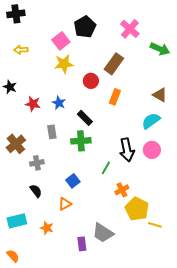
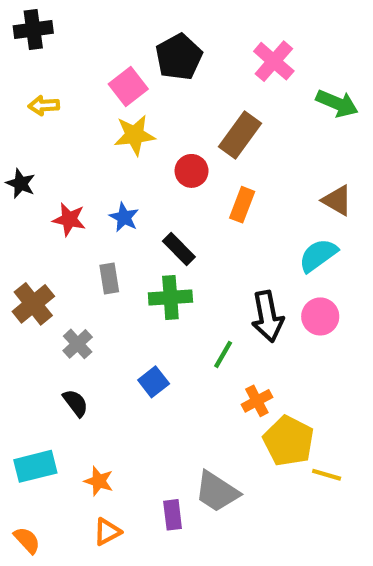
gray cross: (37, 163) -> (78, 344), turned -32
orange triangle: (65, 204) -> (107, 532), moved

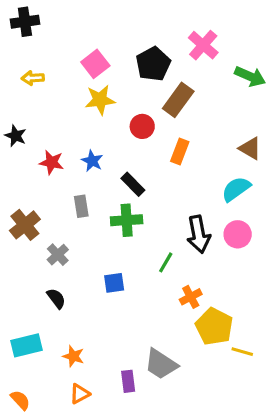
black pentagon: (179, 57) -> (153, 64), moved
blue square: (154, 382) -> (114, 283), turned 30

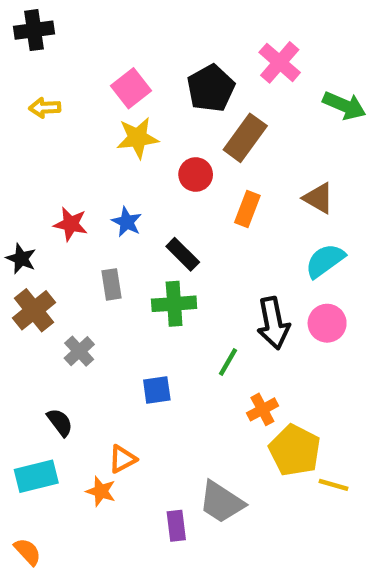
black star: (16, 136) -> (21, 259), moved
brown triangle: (250, 148) -> (318, 198), moved
black semicircle: (56, 298) -> (60, 422), moved
orange triangle: (80, 394) -> (122, 459), moved

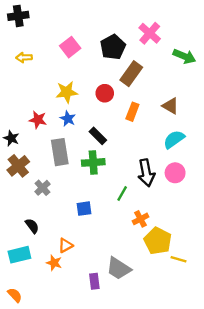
yellow star: (137, 138) -> (67, 92), moved
gray rectangle: (112, 284) -> (60, 152), size x1.6

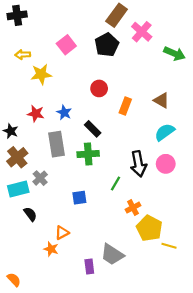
brown rectangle: (131, 74) -> (117, 15), moved
yellow star: (67, 92) -> (41, 74), moved
cyan rectangle: (19, 255) -> (18, 189), moved

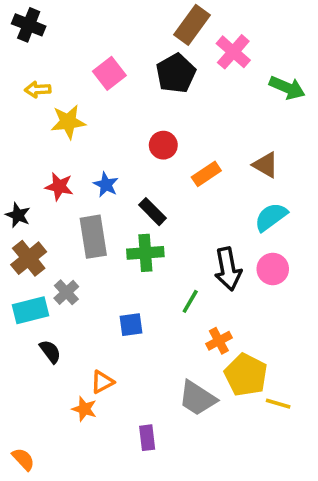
black cross: (17, 15) -> (29, 25), turned 30
orange rectangle: (125, 106) -> (206, 174), turned 35
gray trapezoid: (112, 254) -> (197, 398), moved

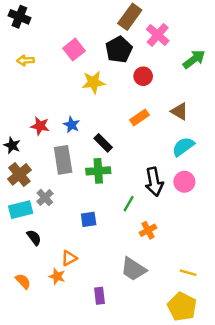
green arrow: (287, 88) -> (194, 59), turned -60
yellow star: (68, 122) -> (93, 82), moved
red circle: (163, 145) -> (143, 76), moved
yellow pentagon: (246, 375) -> (182, 307), moved
orange semicircle: (23, 459) -> (23, 281), moved

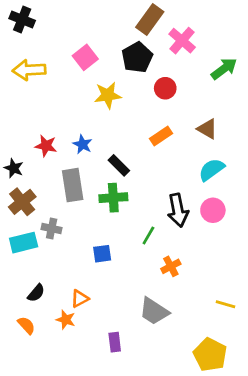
yellow arrow: (25, 60) -> (29, 70), size x1.6
gray cross: (45, 198) -> (52, 228), turned -35
black semicircle: (34, 238) -> (36, 293), moved, turned 77
yellow line: (188, 273) -> (226, 304), moved

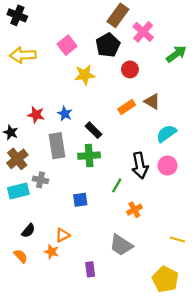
brown triangle: (207, 129) -> (152, 101), moved

